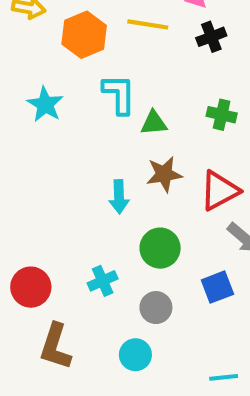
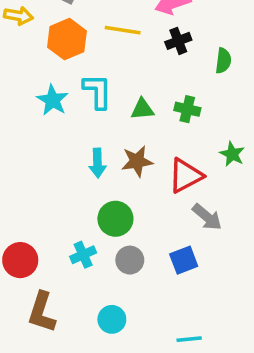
cyan star: (45, 104) -> (53, 100), moved
green triangle: (154, 123) -> (142, 109), moved
cyan arrow: (119, 197) -> (97, 163), moved
green circle: (160, 248) -> (115, 219), moved
gray circle: (156, 308) -> (130, 260), moved

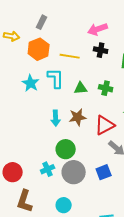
yellow line: (123, 30) -> (70, 56), moved
black cross: (178, 41) -> (101, 50), turned 32
gray circle: (130, 260) -> (74, 172), size x1.5

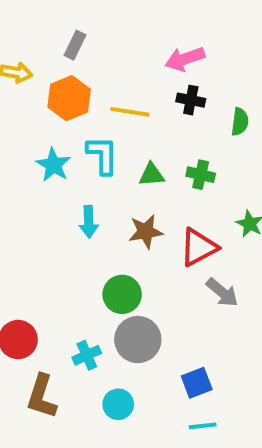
cyan arrow: (56, 118) -> (89, 222), moved
cyan cross: (48, 169) -> (87, 355), moved
blue square: (104, 172) -> (197, 383), moved

